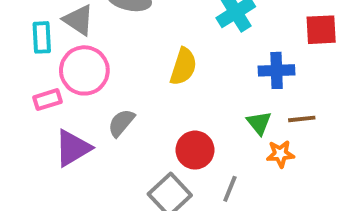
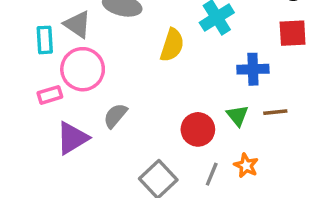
yellow semicircle: (183, 67) -> (172, 45), moved
red circle: (195, 150) -> (198, 129), moved
orange star: (280, 154) -> (246, 166), moved, turned 30

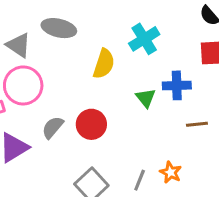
green triangle: (237, 116) -> (146, 98), moved
red circle: (198, 129) -> (91, 124), moved

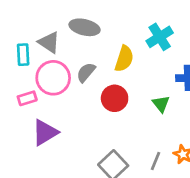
green triangle: (146, 98) -> (161, 104), moved
red circle: (91, 124) -> (115, 98), moved
gray semicircle: (53, 127) -> (86, 72), moved

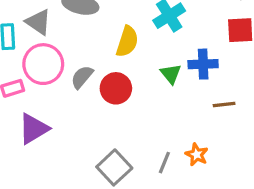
gray semicircle: (86, 72) -> (82, 77), moved
green triangle: (161, 104) -> (171, 74), moved

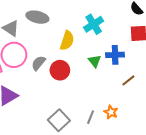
brown line: (224, 104) -> (128, 80), turned -32

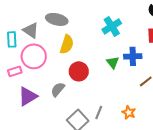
yellow semicircle: (67, 41) -> (67, 44), moved
gray semicircle: (38, 63) -> (58, 89), moved
gray line: (91, 117) -> (99, 112), moved

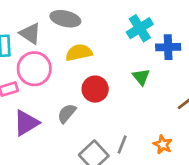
yellow semicircle: (67, 44) -> (79, 53), turned -120
blue cross: (133, 56) -> (168, 47), moved

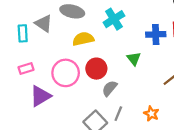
cyan cross: (140, 28) -> (114, 19), moved
pink circle: (34, 69) -> (66, 73), moved
gray semicircle: (67, 113) -> (110, 88), moved

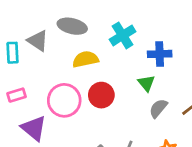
blue cross: (156, 34) -> (160, 54), moved
gray semicircle: (110, 88) -> (158, 108), moved
purple triangle: (40, 96) -> (34, 128), turned -50

